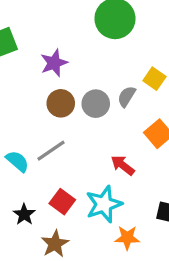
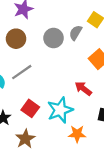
brown circle: (61, 103) -> (16, 39), moved
red arrow: (123, 165) -> (83, 89), moved

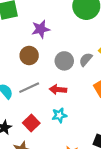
red arrow: (83, 89) -> (58, 90), moved, turned -42
cyan star: (60, 110) -> (59, 115), moved, size x0.6

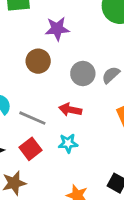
gray line: (29, 88) -> (32, 118), moved, turned 42

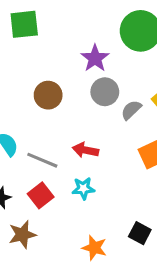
purple star: (57, 29) -> (95, 58), moved, turned -30
gray circle: (83, 74) -> (105, 92), moved

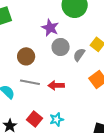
gray line: (42, 160) -> (30, 82), moved
cyan star: (83, 188) -> (57, 119), moved

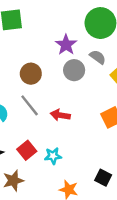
gray semicircle: (79, 55) -> (98, 57), moved, turned 80
gray line: (30, 82) -> (30, 105), turned 30

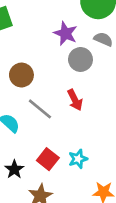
brown circle: (31, 74) -> (21, 75), moved
red arrow: (60, 115) -> (75, 100), moved, turned -114

